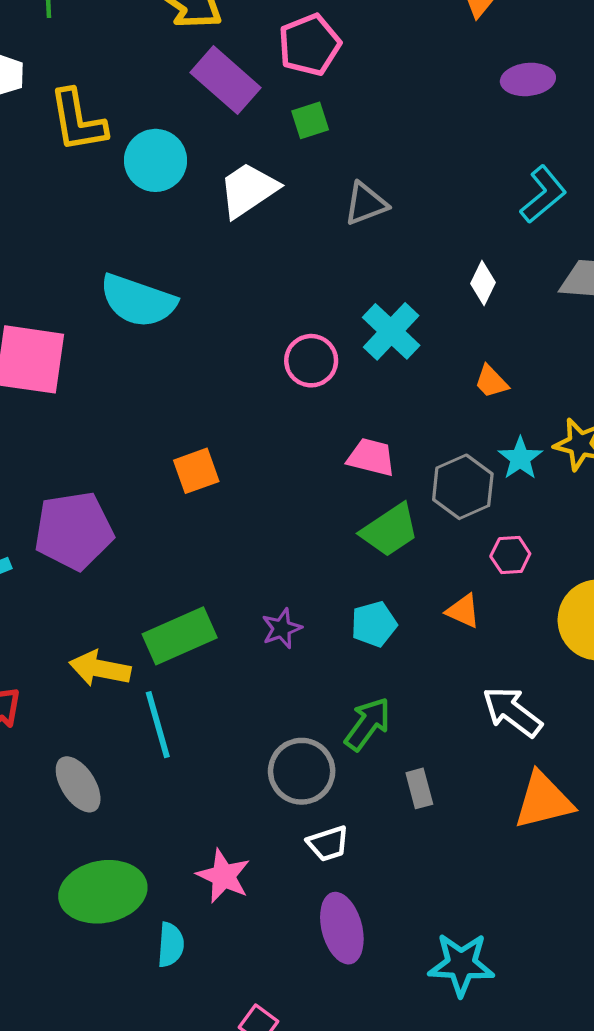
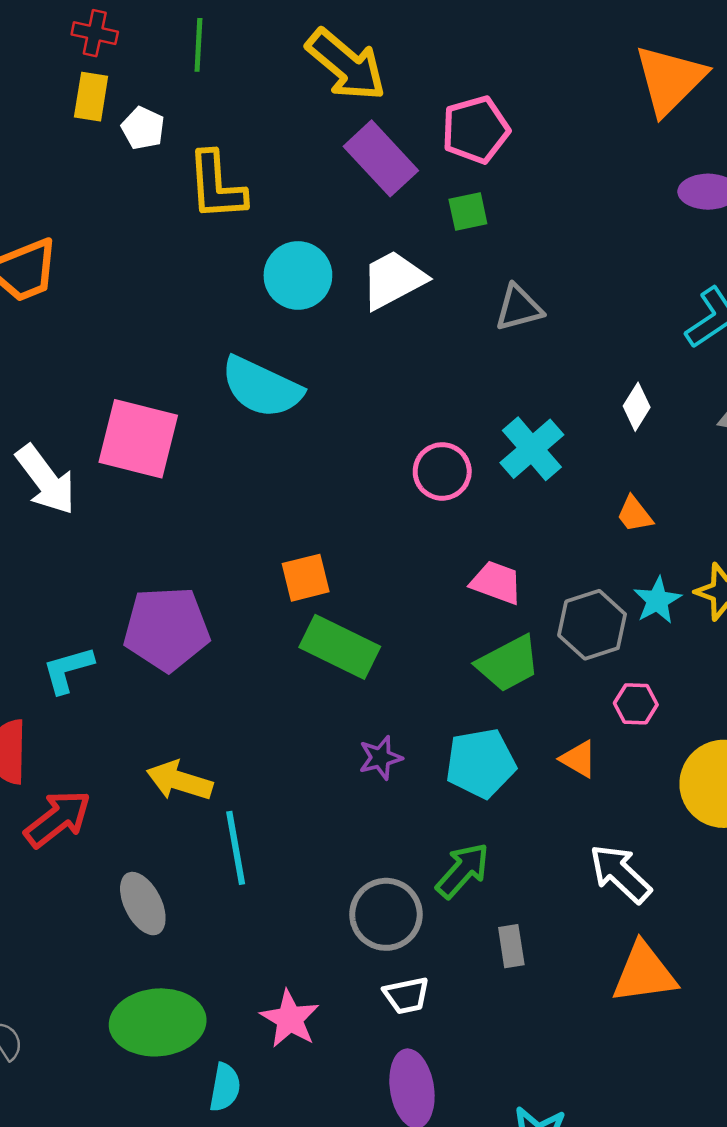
cyan circle: (156, 160) -> (298, 275), moved
cyan pentagon: (374, 624) -> (481, 763), size x1.4
green rectangle: (180, 636) -> (340, 647), moved, turned 44

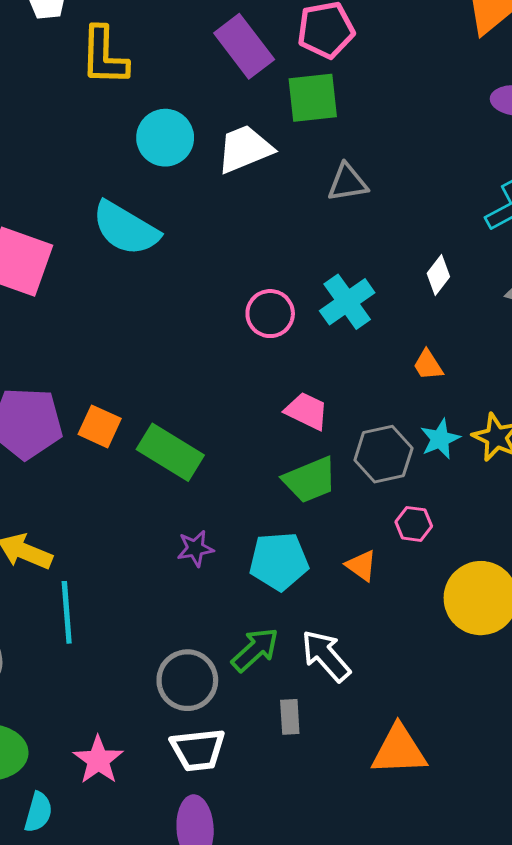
green square: (468, 211) -> (313, 98), size x1.6
orange square: (306, 578) -> (100, 426), moved, turned 33
white arrow: (620, 874) -> (326, 656), moved
white trapezoid: (406, 995) -> (198, 750), size x1.4

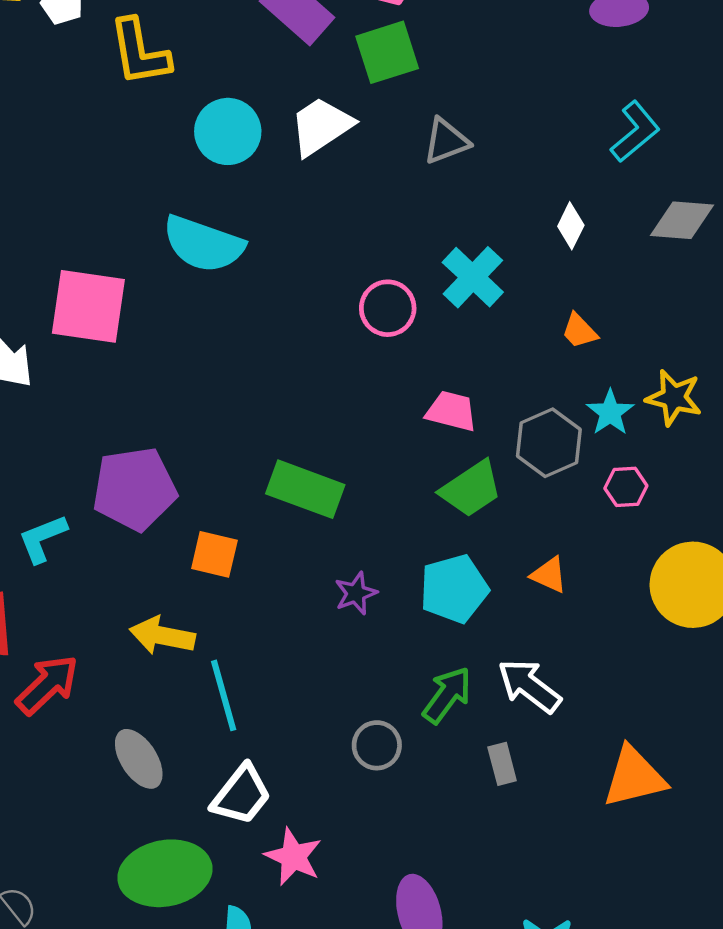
orange square: (100, 426) -> (214, 554), moved
pink hexagon: (414, 524) -> (626, 487), moved
gray circle: (187, 680) -> (377, 745), size x0.7
white trapezoid: (198, 750) -> (241, 795), moved, turned -34

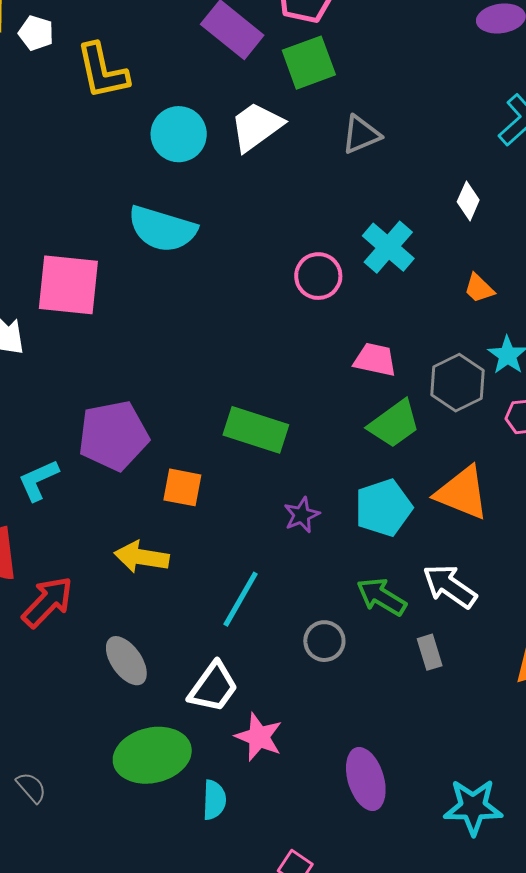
orange triangle: (549, 575) -> (462, 493), size x1.8
cyan line: (224, 695) -> (241, 599), moved, turned 48
green arrow: (447, 695) -> (381, 597), turned -93

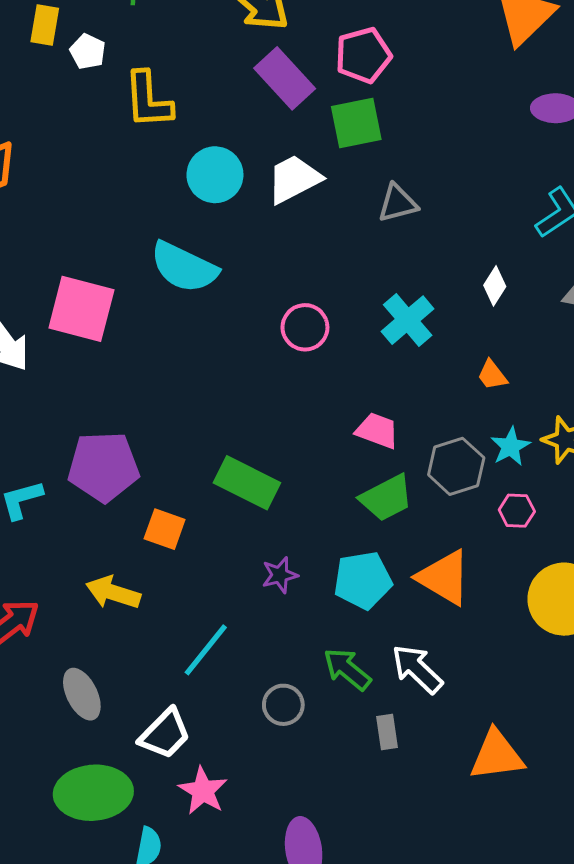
pink circle: (318, 276) -> (305, 327), moved

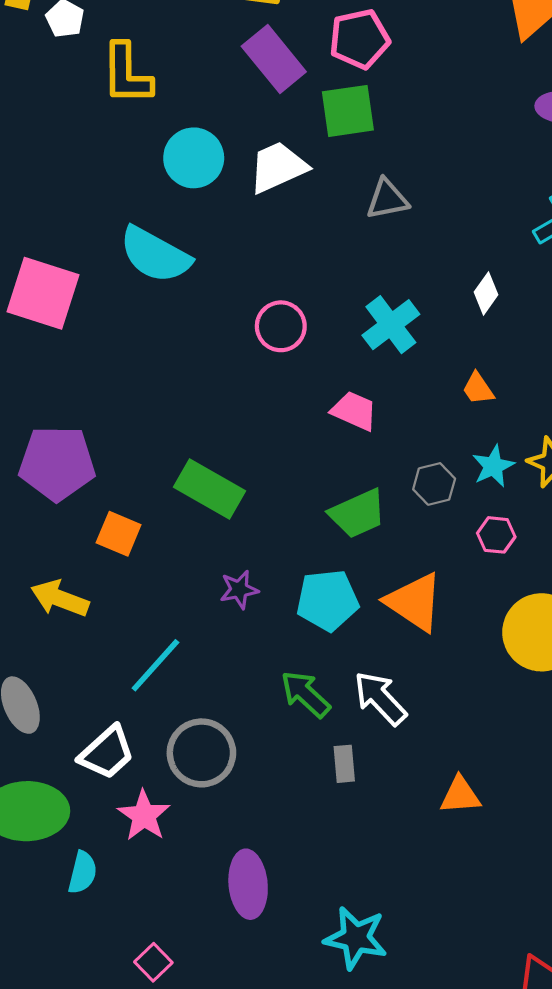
pink trapezoid: (377, 431) -> (354, 411), moved
gray hexagon: (456, 466) -> (434, 484), size x0.7
gray circle: (283, 705) -> (201, 753), moved, size x1.5
orange triangle: (497, 755) -> (460, 795), size x0.7

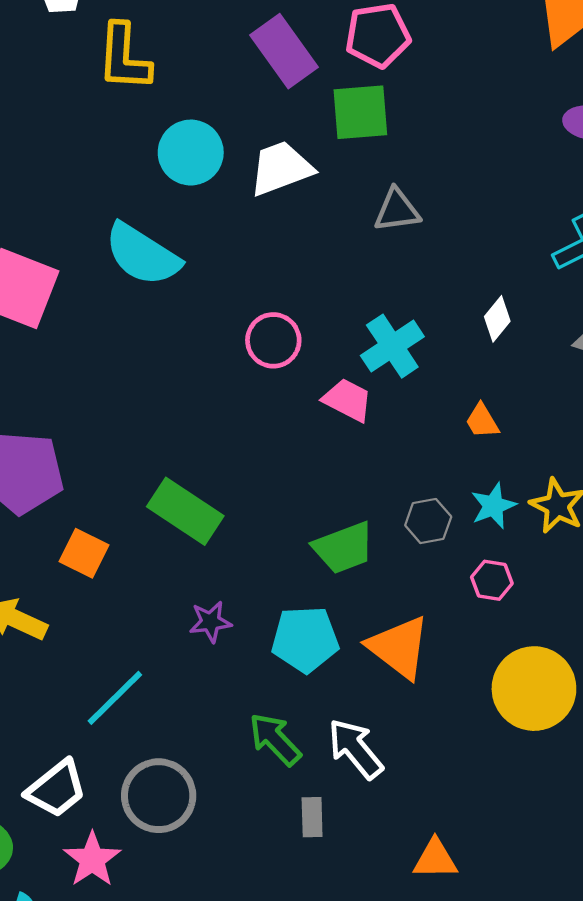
pink trapezoid: (354, 411) -> (348, 400), moved

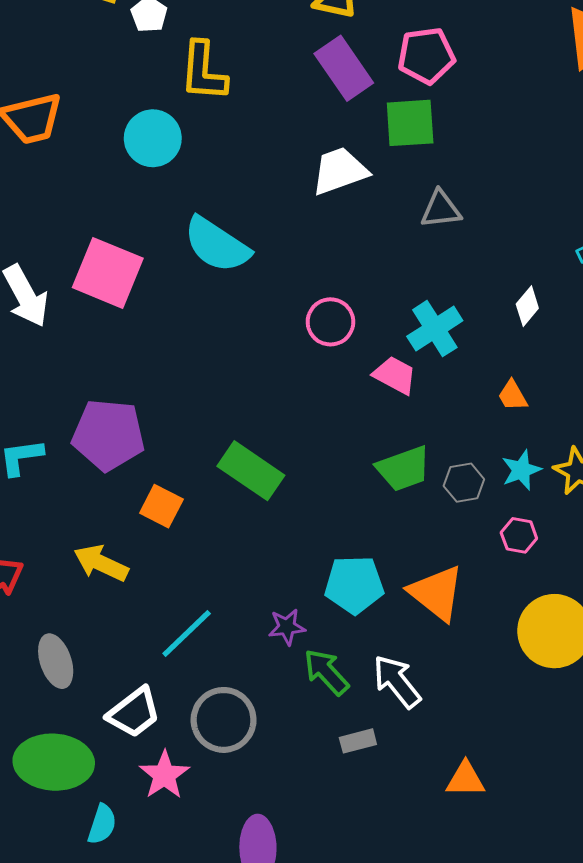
cyan circle: (191, 153) -> (153, 138), moved
green trapezoid: (344, 548) -> (404, 469), moved
purple star: (210, 622) -> (287, 627), moved
gray rectangle: (312, 817) -> (358, 741), turned 76

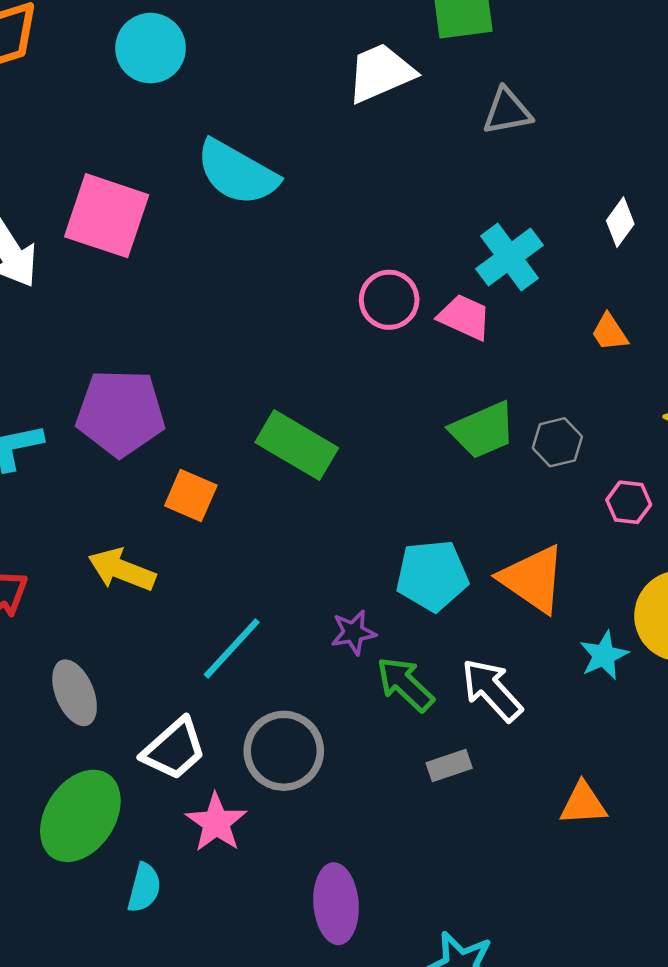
pink circle: (330, 322) -> (389, 300), moved
cyan star: (521, 470) -> (604, 655), moved
green ellipse: (54, 762) -> (80, 816), turned -56

